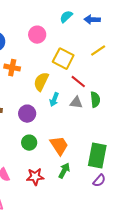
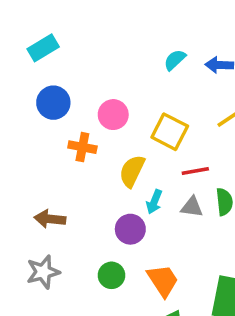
pink circle: (37, 35) -> (113, 115), moved
red line: (78, 82) -> (195, 171), turned -49
purple circle: (27, 114) -> (130, 229), moved

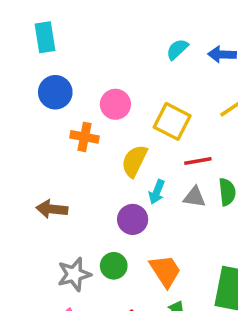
cyan rectangle: (43, 48) -> (45, 37), turned -68
gray star: (43, 272) -> (74, 274), moved

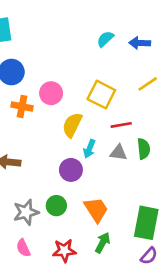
pink circle: (115, 104) -> (51, 93), moved
orange cross: (84, 137) -> (22, 106), moved

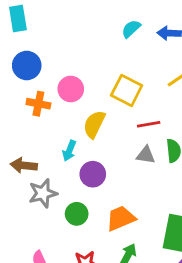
cyan arrow: (89, 149) -> (69, 151), moved
orange trapezoid: (96, 210) -> (121, 218), turned -80
gray star: (26, 212) -> (43, 193), moved

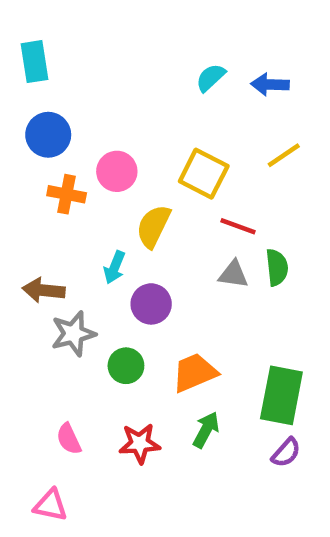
red line: (149, 124) -> (238, 226), turned 30

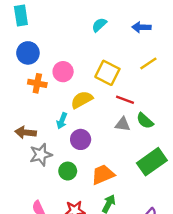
cyan semicircle: (211, 78) -> (99, 25), moved
yellow semicircle: (153, 226) -> (82, 100), turned 35
green semicircle: (277, 267) -> (145, 121), turned 138
green rectangle: (281, 395) -> (152, 162), moved, turned 44

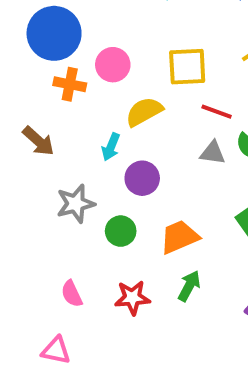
blue circle: (28, 53) -> (54, 33), size x1.4
yellow square: (107, 73) -> (187, 67), turned -30
brown arrow: (26, 132) -> (38, 141), moved, turned -144

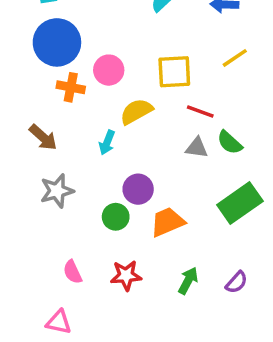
purple circle: (142, 178) -> (138, 189), moved
gray star: (76, 204) -> (57, 191), moved
green arrow: (189, 286) -> (188, 281), moved

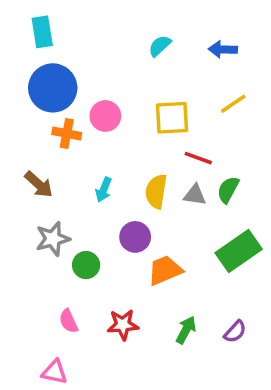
yellow semicircle: (136, 111) -> (156, 191), moved, turned -52
green semicircle: (230, 143) -> (228, 190), turned 76
green circle: (116, 217) -> (86, 265), moved

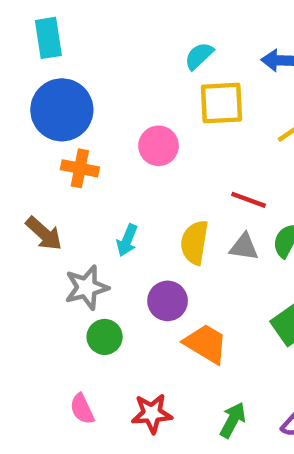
pink circle: (105, 116) -> (159, 146), moved
yellow square: (172, 118) -> (221, 103), moved
gray star: (53, 239) -> (87, 287), moved
orange trapezoid: (165, 270) -> (206, 344), turned 54

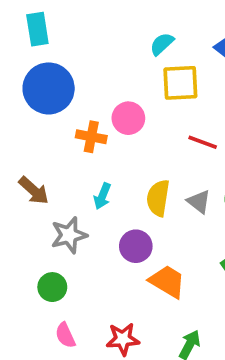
orange cross: (80, 168) -> (91, 137), moved
red line: (248, 200) -> (203, 142), moved
gray triangle: (244, 247) -> (199, 202), turned 30
green circle: (105, 337) -> (52, 287), moved

